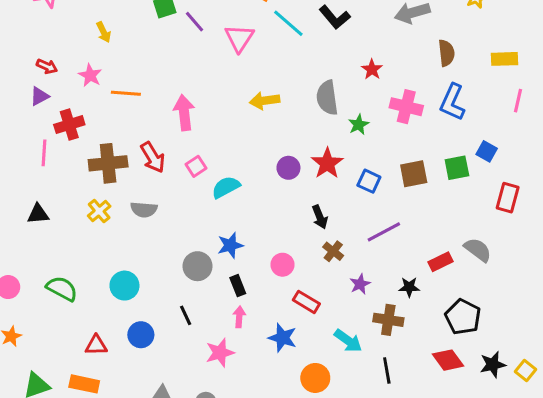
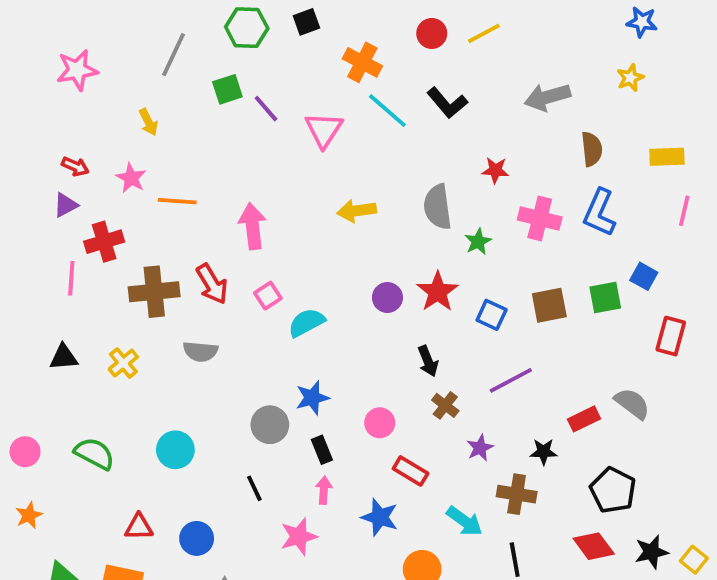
red star: (372, 69) -> (495, 170), turned -30
yellow cross: (99, 211) -> (123, 363), moved
blue circle: (141, 335) -> (197, 538), moved

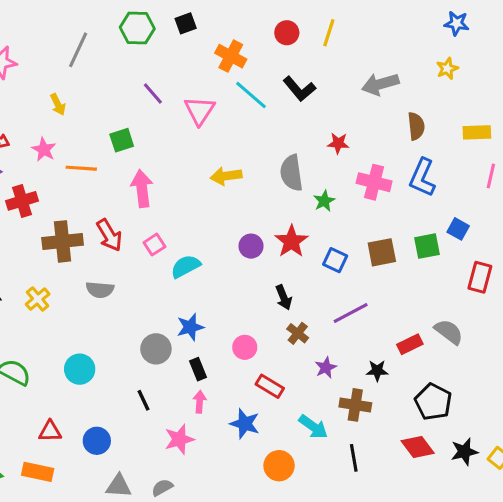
yellow line: (484, 33) -> (329, 33), turned -44
green square: (227, 89) -> (122, 140), moved

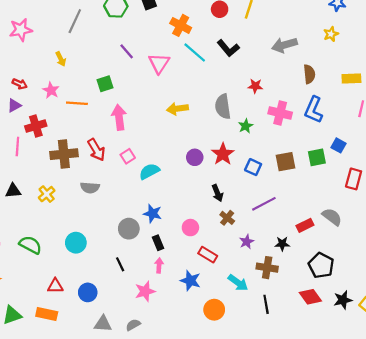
blue star: (190, 327) -> (153, 214), turned 30

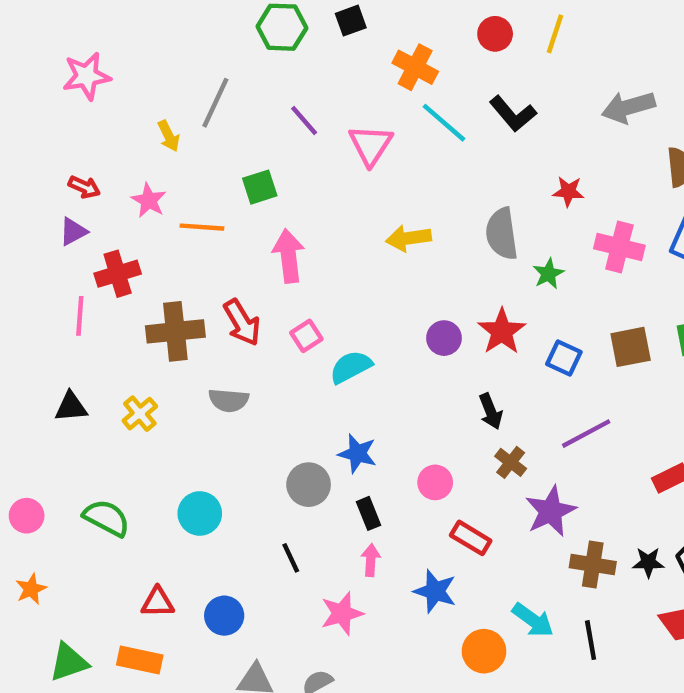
gray line: (75, 21) -> (215, 103), moved
purple star: (247, 242) -> (551, 511), size x1.6
black star: (282, 244) -> (648, 562), moved
cyan arrow: (238, 283) -> (533, 620), moved

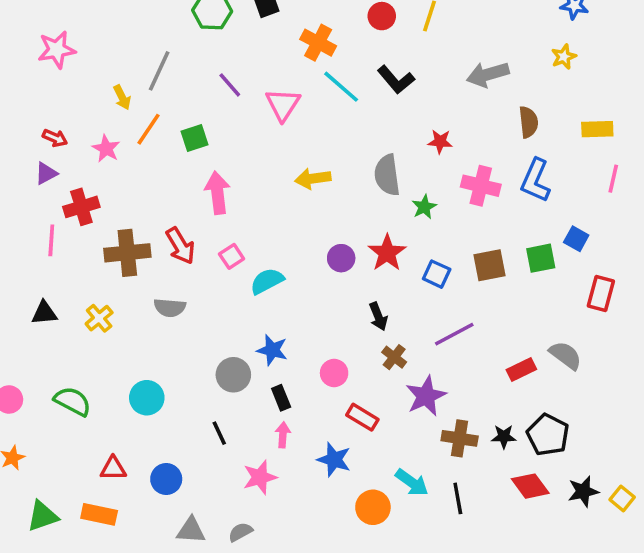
orange line: (202, 227) -> (149, 129), moved, turned -60

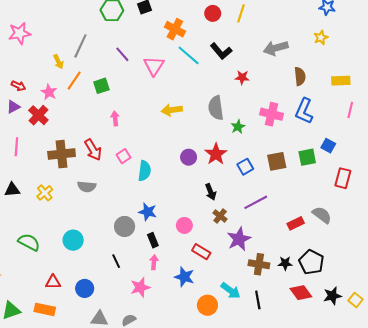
red star: (440, 142) -> (242, 77), moved
pink arrow: (217, 193) -> (115, 118), size x0.6
red cross: (81, 207) -> (38, 115), moved, turned -30
blue square: (437, 274) -> (245, 167), turned 35
cyan semicircle: (267, 281) -> (144, 171), turned 126

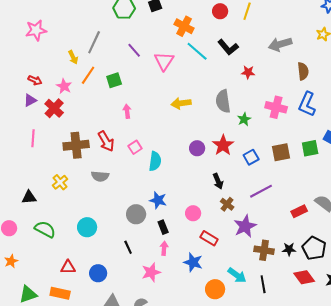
black triangle: (12, 190) -> (29, 197), moved

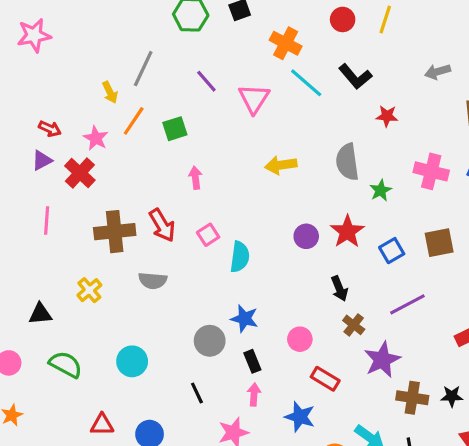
pink star: (36, 30) -> (34, 35), moved
gray arrow: (280, 44) -> (438, 72), size x0.7

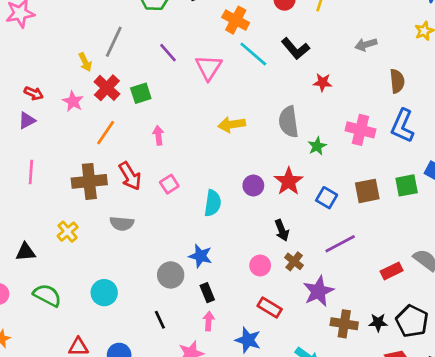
orange line: (134, 121) -> (106, 133), moved
red cross: (80, 173) -> (107, 88), moved
blue square: (392, 251) -> (327, 198), turned -30
cyan semicircle: (240, 257) -> (213, 203), moved
pink circle: (300, 339) -> (260, 265), moved

